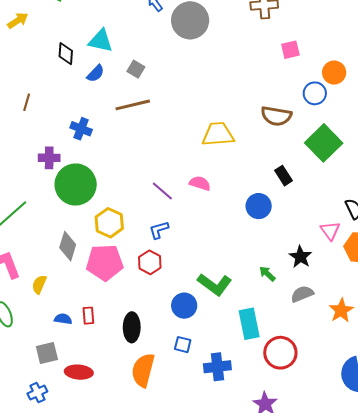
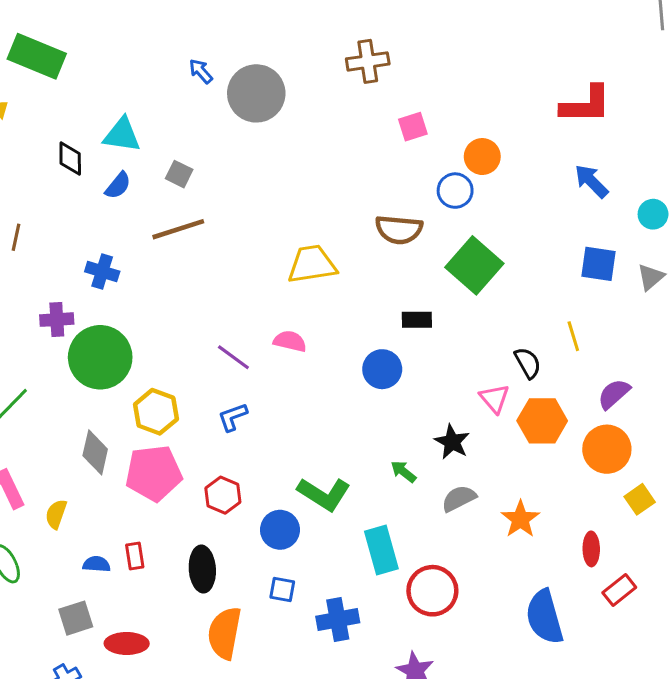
black rectangle: (284, 176) -> (417, 320), turned -54
red hexagon: (150, 262) -> (223, 495), moved

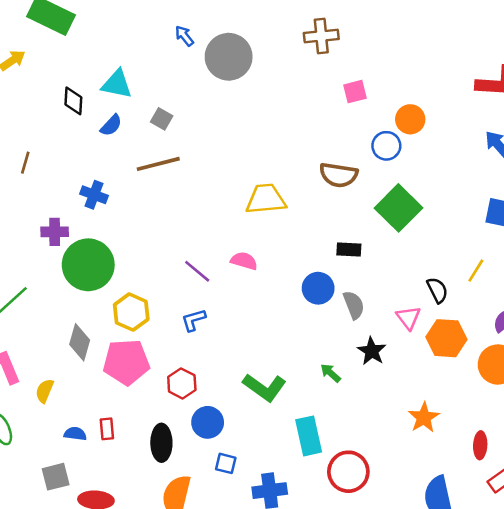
yellow line: (573, 336) -> (476, 271), turned 45
gray semicircle: (459, 498) -> (354, 305), moved, turned 92
blue circle: (280, 530) -> (208, 422), moved

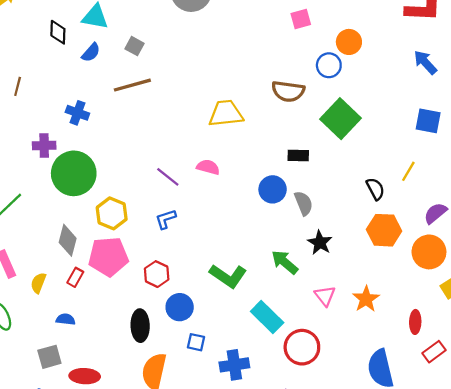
pink triangle: (408, 318) -> (325, 296), moved
green arrow: (330, 373) -> (285, 262), size x1.5
red rectangle: (107, 429) -> (75, 277), moved, turned 36
cyan rectangle: (309, 436) -> (267, 317), turned -32

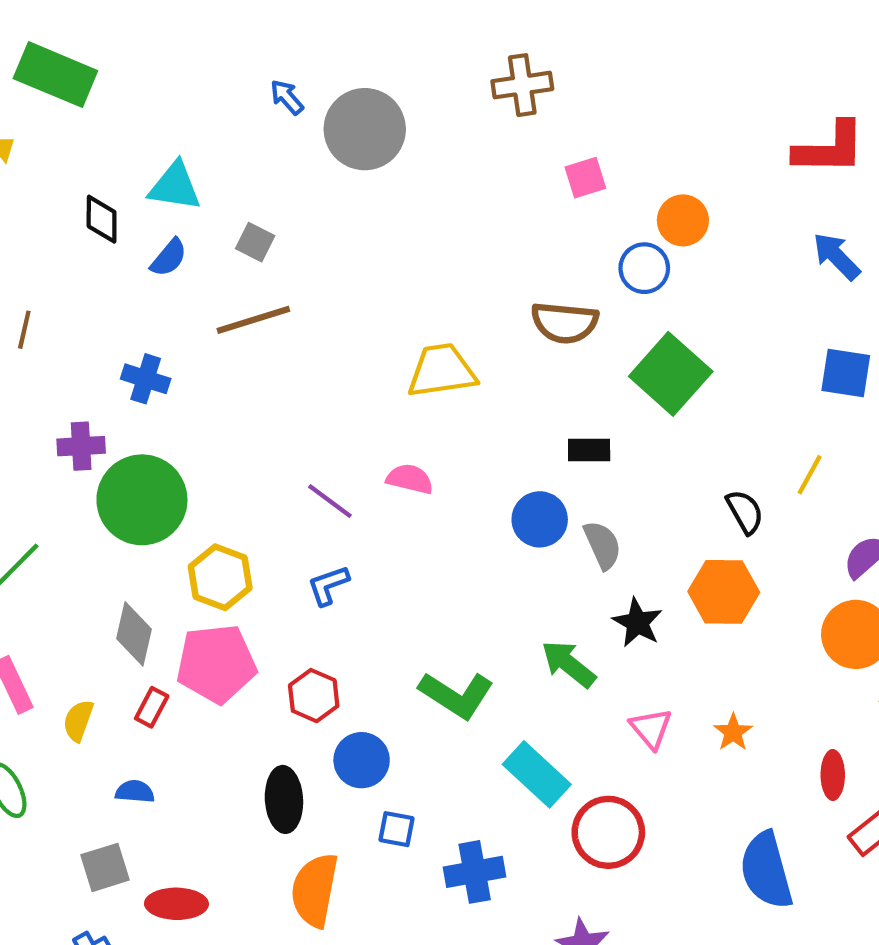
orange hexagon: (384, 230) -> (724, 592), moved
orange star: (366, 299) -> (733, 732), size x0.7

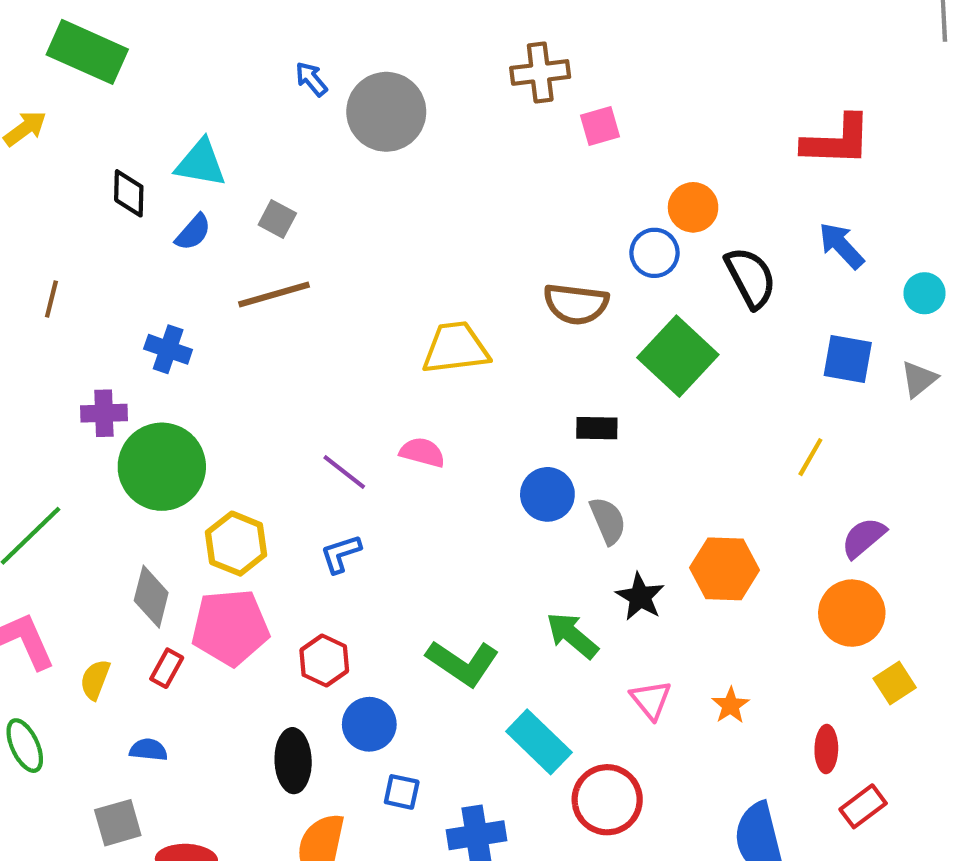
pink square: (585, 178) -> (600, 126), moved
black semicircle: (745, 512) -> (751, 278), moved, size x1.4

